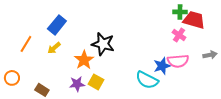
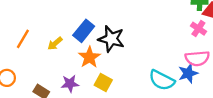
blue rectangle: (57, 25) -> (84, 31), moved
blue star: (162, 66) -> (188, 73), moved
purple star: (77, 84) -> (70, 84), moved

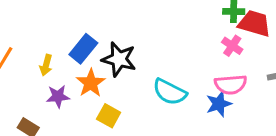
yellow arrow: (55, 43) -> (46, 65), turned -35
cyan semicircle: (162, 80) -> (170, 92), moved
purple star: (70, 84) -> (58, 96), moved

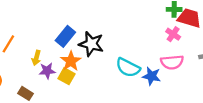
yellow arrow: (46, 65) -> (36, 58), moved
blue star: (219, 104) -> (152, 76), moved, turned 30
yellow square: (109, 116) -> (66, 76), moved

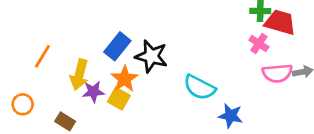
yellow arrow: (36, 58) -> (79, 75), size x1.5
pink semicircle: (172, 62) -> (277, 73), moved
blue star: (152, 76) -> (231, 116), moved

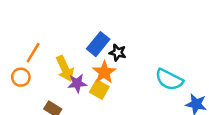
black star: (151, 56) -> (118, 53), moved, size x0.6
yellow arrow: (79, 75) -> (65, 69), turned -40
orange circle: (23, 104) -> (21, 77), moved

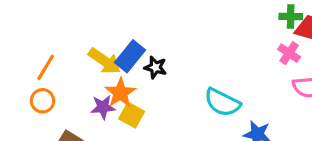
yellow arrow: (65, 69) -> (105, 61), moved, turned -30
orange star: (104, 72) -> (120, 93), moved
orange circle: (21, 77) -> (42, 101), moved

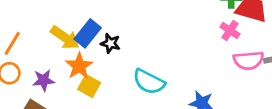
cyan semicircle: (222, 102) -> (149, 82), moved
purple star: (103, 107) -> (44, 80), moved

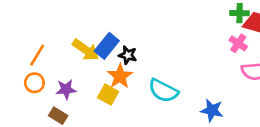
orange star: (79, 66) -> (120, 76), moved

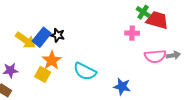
green cross: (240, 13) -> (143, 12), turned 32
pink cross: (238, 43) -> (132, 33), moved, turned -32
black star: (128, 55) -> (58, 35), moved

